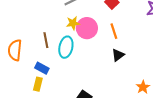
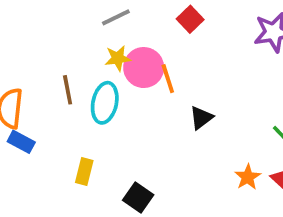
orange line: (114, 31) -> (168, 79), moved
blue rectangle: (42, 68) -> (21, 142), moved
yellow rectangle: (38, 84) -> (84, 171), moved

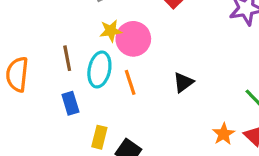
orange line: (168, 79) -> (130, 82), moved
blue rectangle: (21, 142) -> (70, 103), moved, turned 45
yellow rectangle: (84, 171) -> (99, 137), moved

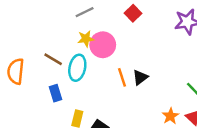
brown line: (67, 58) -> (53, 59), turned -48
orange line: (130, 82) -> (122, 77), moved

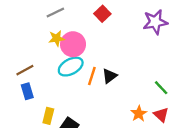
brown line: (53, 59) -> (25, 70), moved, turned -60
cyan ellipse: (77, 68) -> (71, 67), moved, turned 50
orange line: (122, 77) -> (92, 76), turned 36

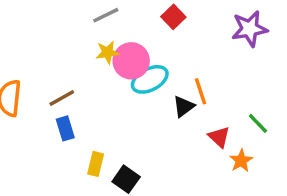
cyan ellipse: (71, 67) -> (150, 79), moved
orange line: (92, 76) -> (200, 91), moved, turned -36
orange star: (139, 114) -> (241, 161), moved
red triangle: (161, 115) -> (219, 137), moved

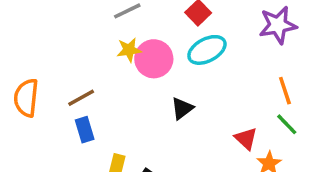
cyan ellipse: (150, 79) -> (207, 50), moved
orange line: (200, 91) -> (285, 91), moved
black triangle: (184, 106) -> (182, 108), moved

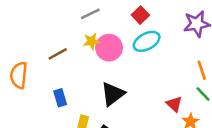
brown line: (81, 98) -> (58, 54), moved
black triangle: (182, 108) -> (113, 94), moved, size x1.5

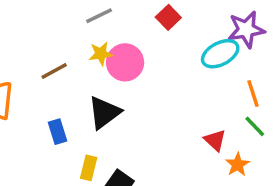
cyan ellipse: (147, 41) -> (220, 54), moved
black triangle: (113, 94) -> (104, 113), moved

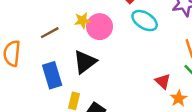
cyan ellipse: (220, 54) -> (145, 21), moved, turned 60
blue rectangle: (58, 132) -> (52, 75), size x1.5

